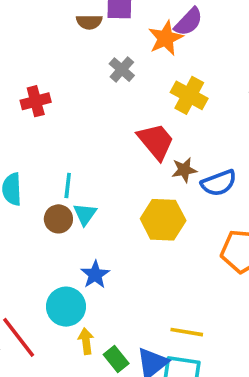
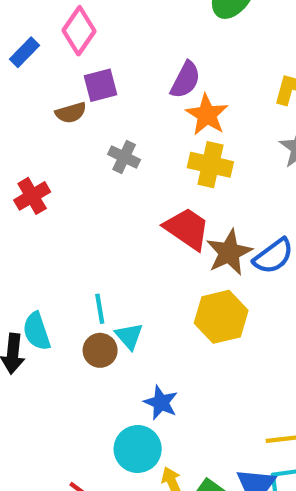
orange star: (166, 38) -> (207, 115), moved
red cross: (36, 101) -> (32, 196), moved
brown star: (184, 170) -> (229, 252), size x1.5

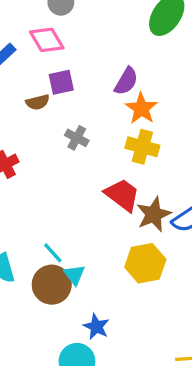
pink diamond: (79, 31) -> (47, 40), turned -68
cyan line: (100, 309) -> (53, 253), turned -35
brown circle: (100, 350) -> (52, 285), size x1.5

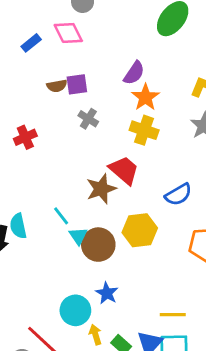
purple square: (61, 82) -> (77, 84), moved
brown star: (154, 214) -> (101, 189), moved
brown circle: (52, 285) -> (98, 245), moved
blue star: (96, 327) -> (107, 293), moved

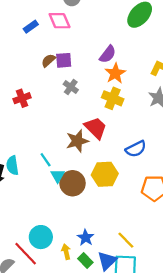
brown semicircle: (57, 86) -> (48, 60), turned 144
blue star: (107, 293) -> (86, 238), moved
cyan circle: (75, 310) -> (41, 237), moved
yellow line: (173, 315) -> (126, 240), turned 42

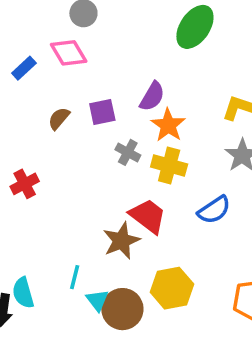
purple square: (64, 60) -> (102, 112), moved
gray cross: (71, 87) -> (128, 152), moved
blue semicircle: (136, 149) -> (214, 210), moved
cyan line: (46, 160) -> (75, 277), turned 56

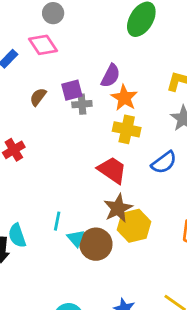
gray cross: (128, 152) -> (82, 104), moved, turned -30
brown star: (121, 241) -> (118, 208), moved

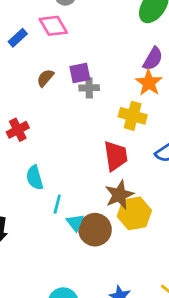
purple semicircle: (111, 76) -> (153, 59), moved
orange star: (124, 98) -> (149, 83), moved
red trapezoid: (112, 170) -> (116, 156), turned 44
cyan semicircle: (17, 236) -> (35, 178), moved

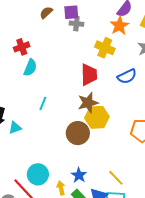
cyan semicircle: (35, 178) -> (30, 68), moved, turned -150
cyan triangle: (75, 223) -> (15, 128), moved, turned 40
brown circle: (95, 230) -> (78, 133), moved

